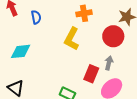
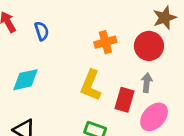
orange cross: (84, 13) -> (105, 42), moved
yellow L-shape: (72, 39) -> (91, 85), moved

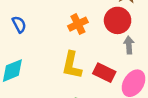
gray arrow: (147, 83) -> (129, 45), moved
red rectangle: (124, 100) -> (104, 73), turned -70

